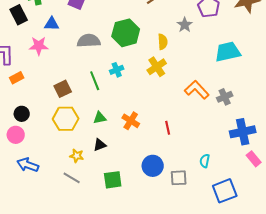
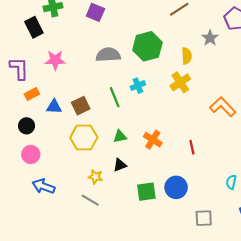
blue triangle: (52, 24) -> (54, 107), moved
black circle: (22, 114) -> (27, 126), moved
gray square: (179, 178) -> (204, 218), moved
green square: (113, 180) -> (146, 192), moved

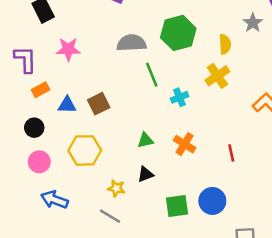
cyan cross: (138, 86) -> (179, 97), moved
green line: (115, 97) -> (152, 75), moved
yellow hexagon: (84, 138) -> (85, 150), moved

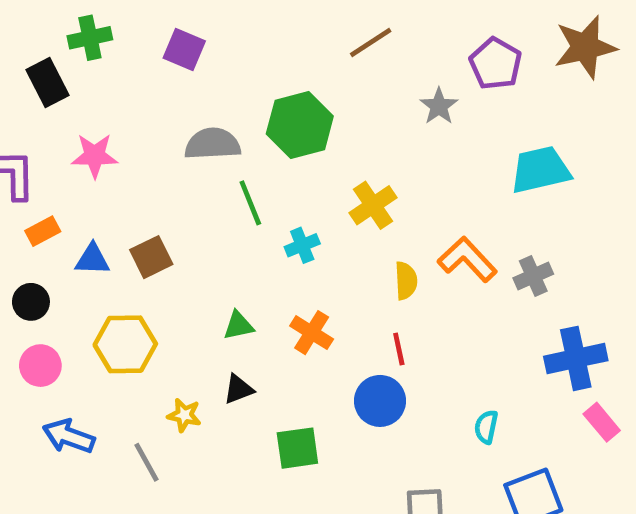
yellow semicircle: (225, 44) -> (406, 281), moved
blue circle: (212, 201) -> (380, 401), moved
gray line: (110, 216) -> (147, 462), moved, turned 30

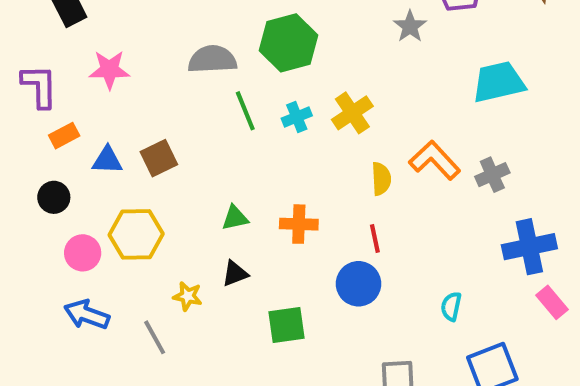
cyan cross: (302, 245) -> (297, 117), moved
orange cross: (312, 333) -> (299, 224), turned -30
pink circle: (40, 366) -> (83, 253), moved

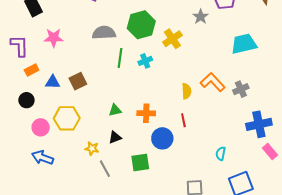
green line: (245, 111) -> (120, 58), turned 30
yellow cross: (352, 113) -> (172, 39), moved
blue circle: (358, 284) -> (162, 138), moved
gray line: (155, 337) -> (105, 169), moved

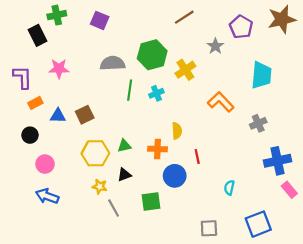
cyan trapezoid: (244, 44) -> (261, 75), turned 108
orange L-shape: (213, 82) -> (221, 102), moved
yellow semicircle: (186, 91) -> (177, 131), moved
yellow hexagon: (67, 118) -> (95, 153), moved
cyan semicircle: (221, 154) -> (229, 188), moved

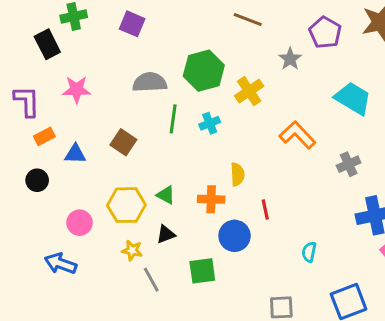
brown line: (184, 17) -> (248, 19), turned 54
cyan trapezoid: (261, 75) -> (353, 98), turned -64
brown square: (85, 115) -> (123, 142), moved, turned -30
green triangle: (124, 146) -> (166, 195), turned 40
pink circle: (45, 164) -> (80, 223), moved

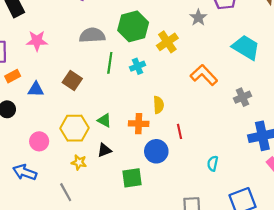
gray line: (151, 280) -> (66, 192), moved

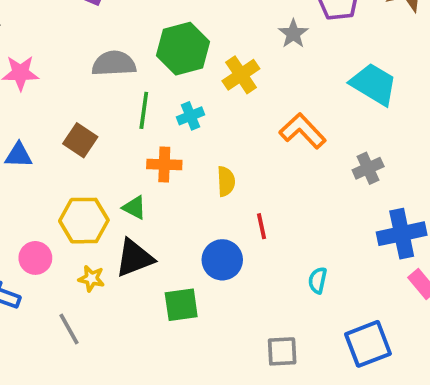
orange cross: (139, 124) -> (164, 165), moved
pink circle: (39, 141) -> (35, 258), moved
black triangle: (104, 150) -> (134, 258), size x1.6

